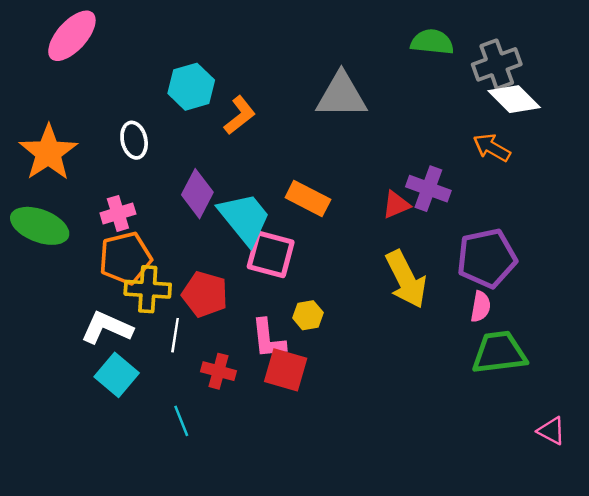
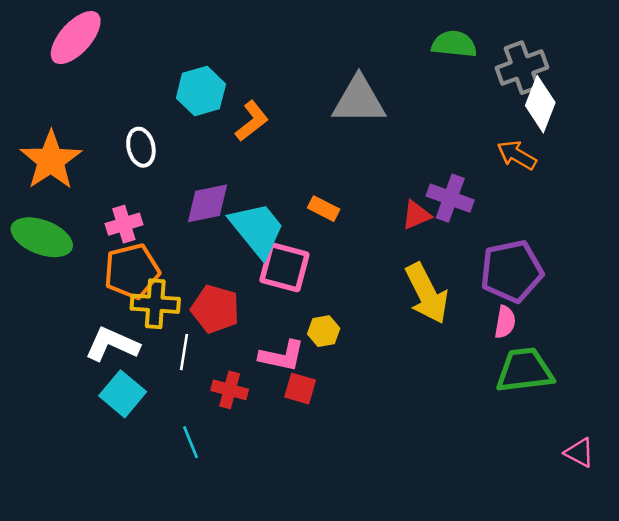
white diamond: (514, 99) -> (540, 104), turned 66
purple diamond: (197, 194) -> (207, 203), turned 51
orange rectangle: (308, 199) -> (324, 209), size x0.7
pink L-shape: (268, 339) -> (282, 356), turned -72
red square: (286, 370) -> (300, 389), size x0.7

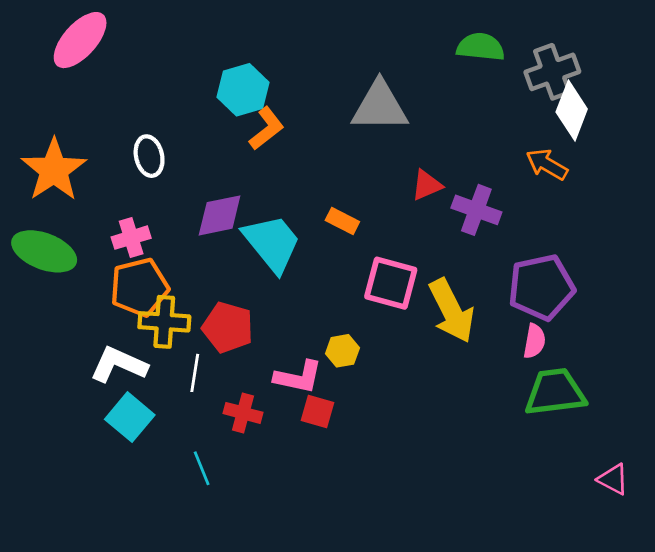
cyan hexagon: (201, 91) -> (243, 90), moved
red triangle: (416, 215) -> (427, 185), moved
pink square: (284, 267) -> (391, 283), moved

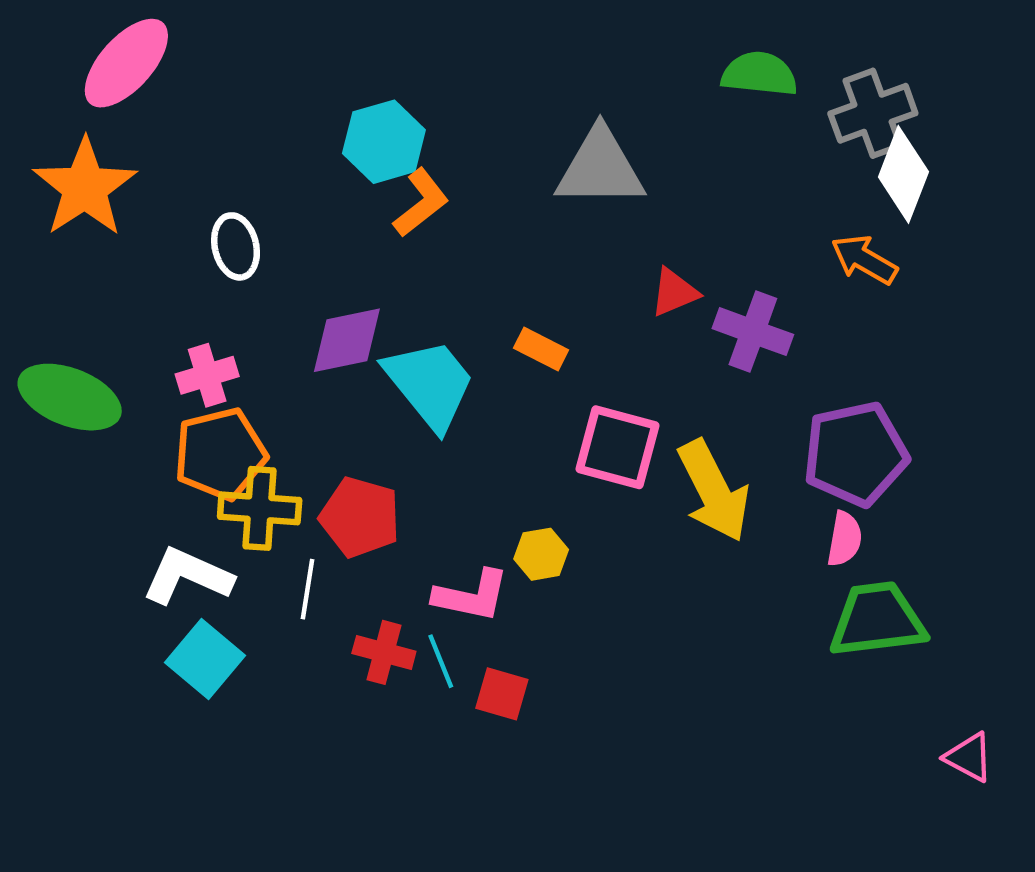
orange star: (54, 170) -> (85, 187), moved
red square: (318, 412) -> (502, 694), moved
cyan line: (202, 468) -> (441, 661), moved

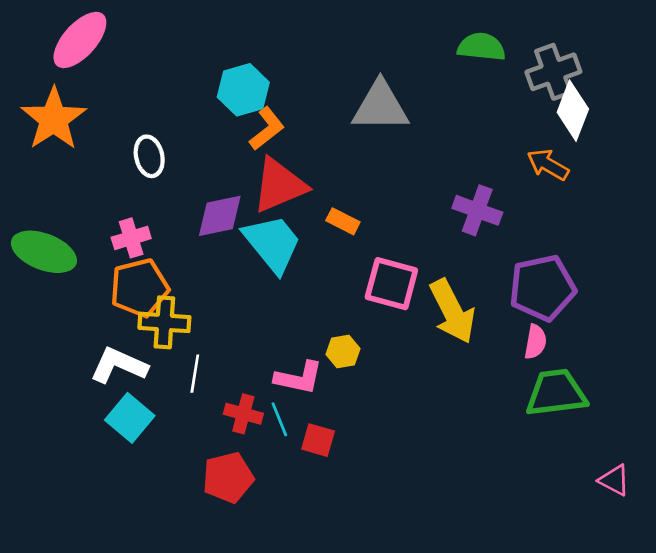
red triangle: (674, 292) -> (279, 185), moved, size x1.8
red pentagon: (360, 517) -> (228, 477), moved, turned -30

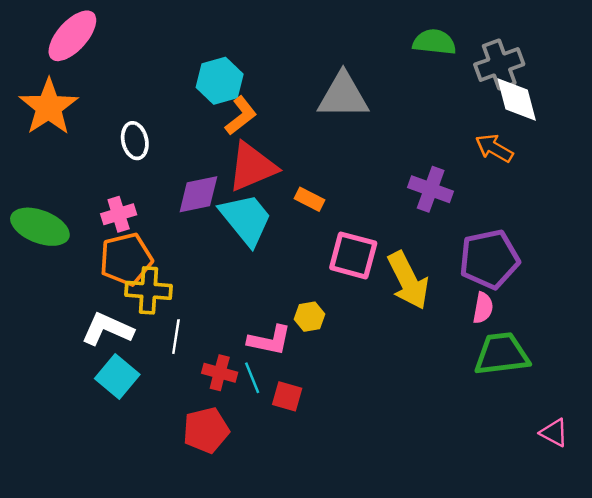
white diamond: (573, 111) -> (517, 99), turned -36

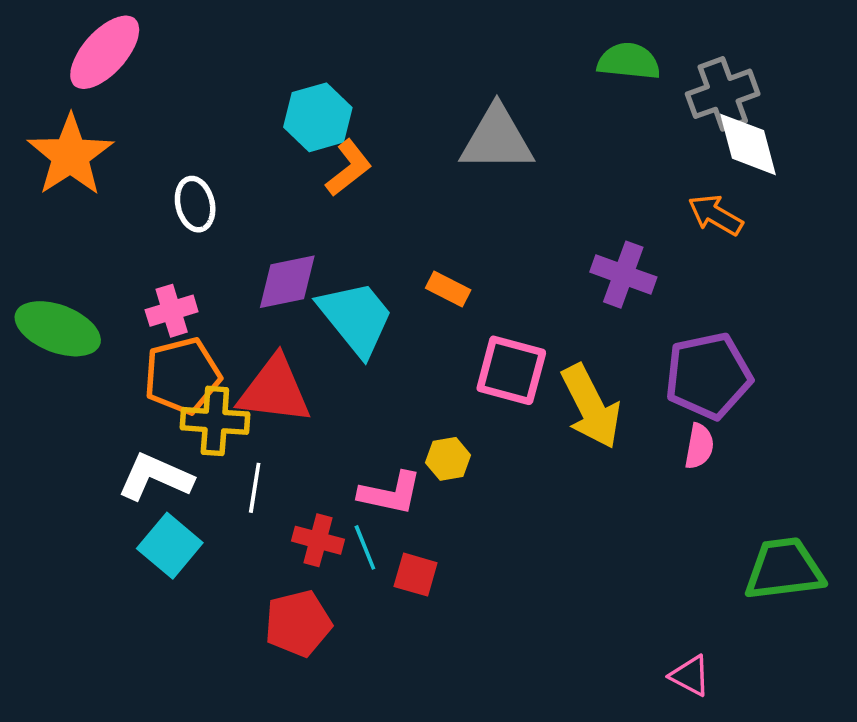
red triangle: (252, 167) -> (275, 390), moved, turned 30
green trapezoid: (502, 354) -> (784, 569), moved
pink triangle: (554, 433) -> (690, 676), moved

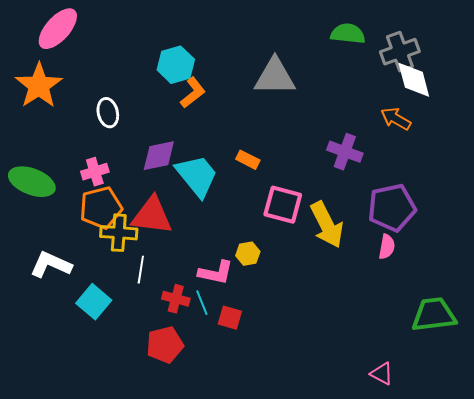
white L-shape: (155, 477) -> (51, 265), moved

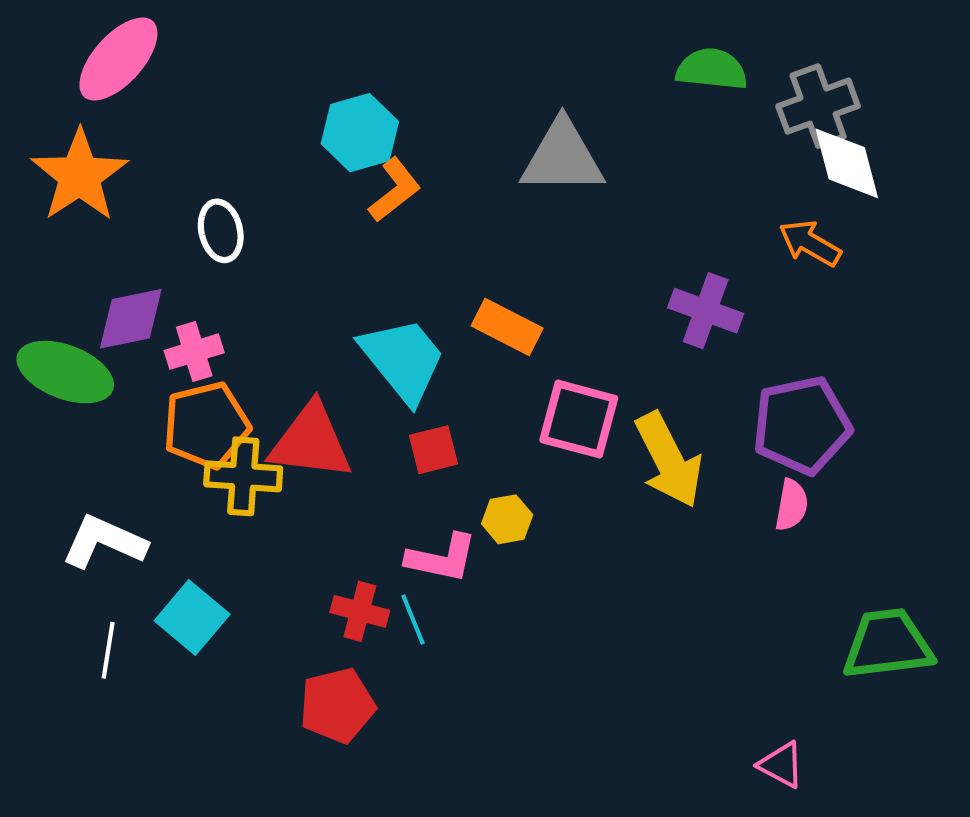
purple diamond: (159, 156) -> (131, 319), moved
orange rectangle: (248, 160) -> (507, 327), size x1.4
white line: (141, 270) -> (108, 650), moved
red square: (230, 318) -> (433, 450), moved, turned -30

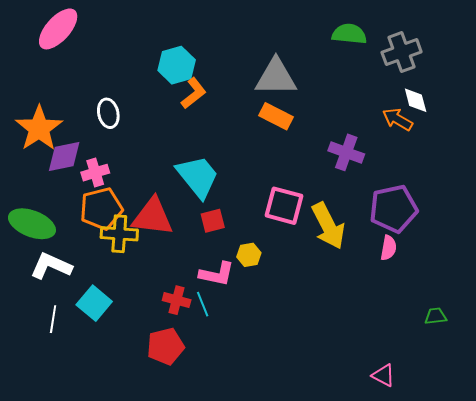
white diamond: (847, 163) -> (416, 100), moved, size x0.7
orange star: (80, 176) -> (39, 128), moved
orange rectangle: (507, 327) -> (276, 116), moved
green ellipse: (65, 372) -> (32, 224), moved
green trapezoid: (888, 644) -> (436, 316), size x0.5

